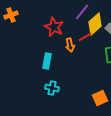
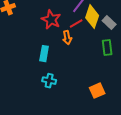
yellow diamond: (95, 24) -> (92, 17), turned -30
red line: (85, 37) -> (76, 24), moved

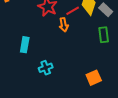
cyan rectangle: (44, 54) -> (25, 45), moved
cyan cross: (49, 81) -> (46, 68), turned -32

